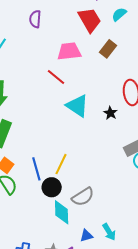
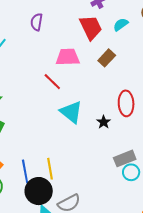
yellow line: (61, 164) -> (50, 169), turned -40
black circle: (52, 187) -> (39, 191), size x1.4

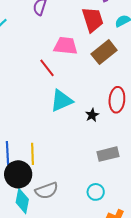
brown rectangle: (107, 58) -> (104, 52), size x1.4
cyan triangle: (71, 112) -> (62, 101), turned 50
cyan circle: (131, 172) -> (96, 192), moved

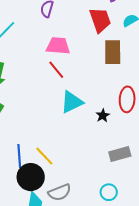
pink trapezoid: (66, 46) -> (58, 46), moved
brown rectangle: (104, 52) -> (113, 52), turned -50
yellow line: (33, 154) -> (44, 156), turned -40

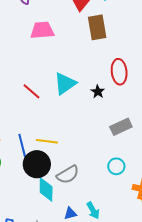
red line: (56, 70) -> (31, 91), moved
yellow line: (44, 156) -> (47, 141), turned -30

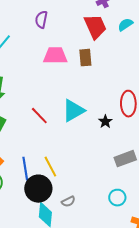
brown rectangle: (97, 27) -> (85, 58), moved, size x0.7
yellow line: (47, 141) -> (50, 167), turned 50
gray semicircle: (68, 175) -> (68, 202), size x0.6

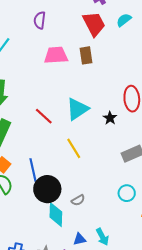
yellow line: (50, 167) -> (74, 148), moved

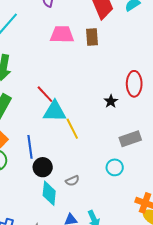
cyan triangle: (77, 109) -> (55, 111), moved, turned 30
black circle: (47, 189) -> (43, 167), size x0.7
cyan circle: (127, 193) -> (115, 167), moved

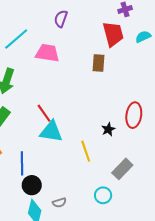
pink trapezoid: (62, 35) -> (47, 53), moved
yellow line: (72, 129) -> (86, 151), moved
gray rectangle: (130, 139) -> (122, 169), turned -35

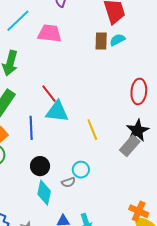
cyan semicircle: (143, 37) -> (117, 40), moved
black star: (108, 129) -> (137, 131), moved, size x1.6
blue line: (22, 163) -> (31, 128), moved
cyan circle: (103, 195) -> (81, 170), moved

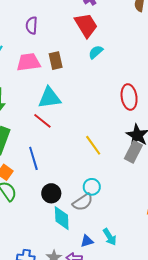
brown rectangle: (101, 41) -> (56, 61), moved
cyan triangle: (57, 112) -> (49, 98), moved
gray semicircle: (68, 182) -> (83, 202), size x1.5

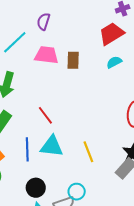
purple semicircle: (32, 25) -> (43, 21), moved
red trapezoid: (86, 25) -> (112, 34), turned -104
cyan triangle: (49, 98) -> (52, 146), moved

